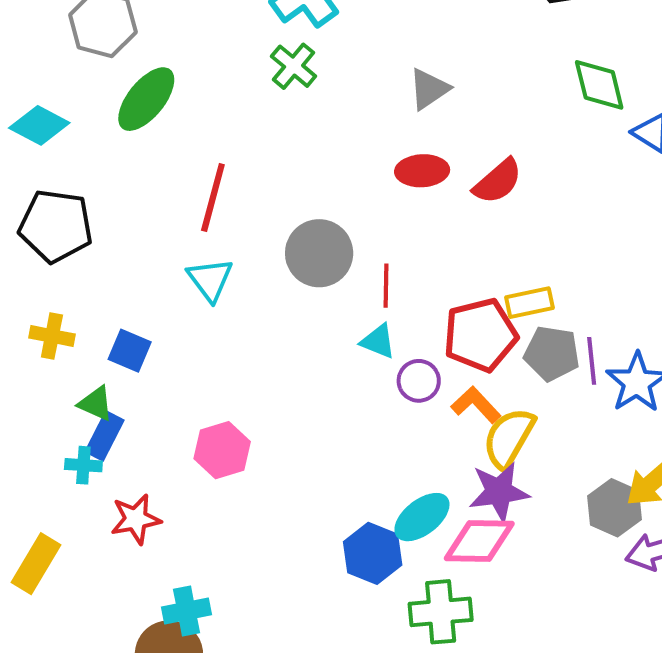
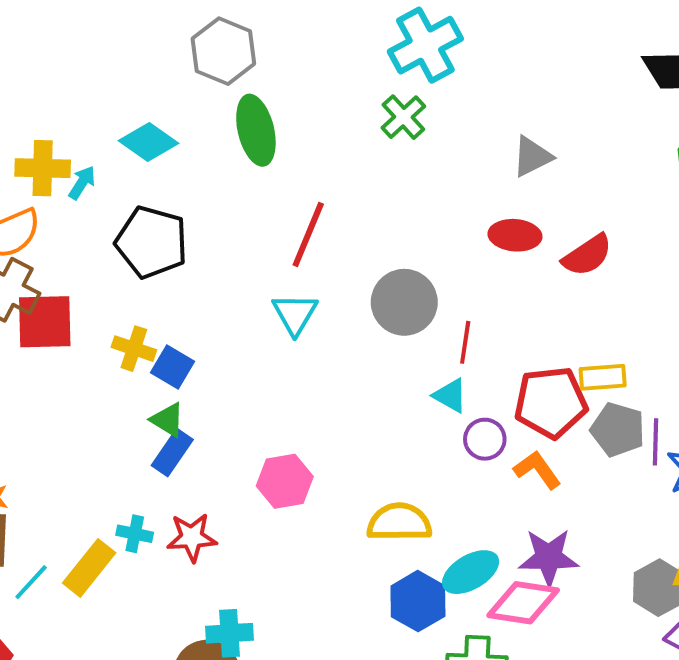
green ellipse: (146, 99) -> (256, 130), turned -60
blue square: (130, 351) -> (173, 367), moved
yellow semicircle: (509, 438) -> (399, 522), moved, turned 52
cyan cross: (83, 465) -> (135, 534), moved

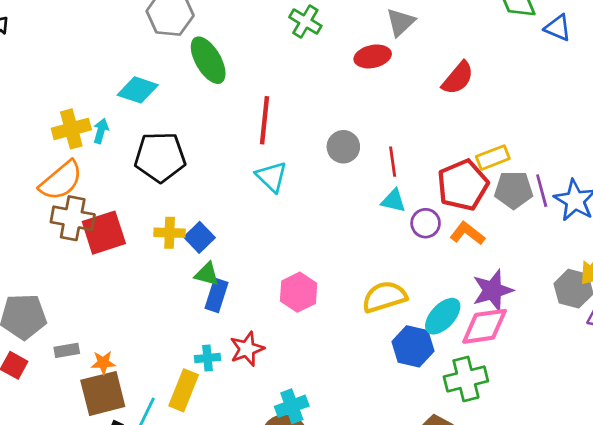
red ellipse: (515, 235) -> (373, 56), moved
gray circle: (404, 302) -> (343, 147), size x0.7
blue square: (173, 367) -> (199, 237), turned 32

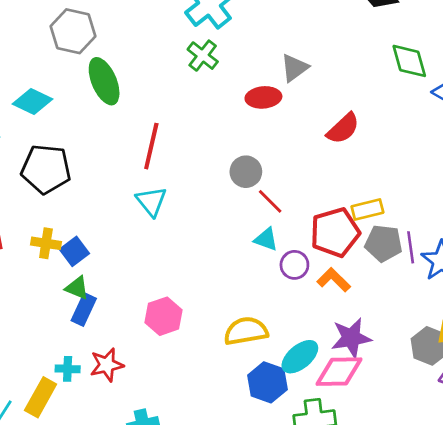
gray circle: (343, 147) -> (246, 172), moved
red line: (393, 162) -> (270, 201), turned -44

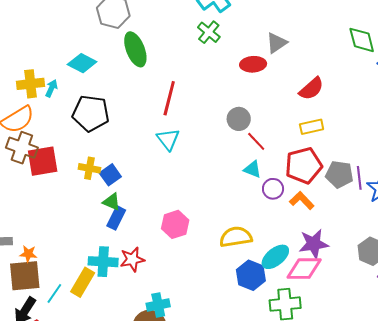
yellow rectangle: (367, 210) -> (312, 127), moved
cyan cross: (68, 369) -> (103, 262), size x1.6

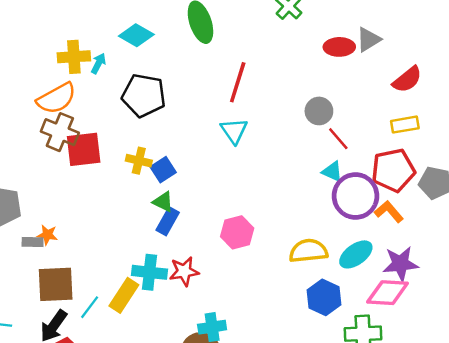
gray triangle: (277, 43) -> (368, 40), moved
purple circle: (273, 189) -> (355, 196), size x1.8
orange star: (28, 254) -> (47, 235), moved
cyan ellipse: (275, 257) -> (356, 254), moved

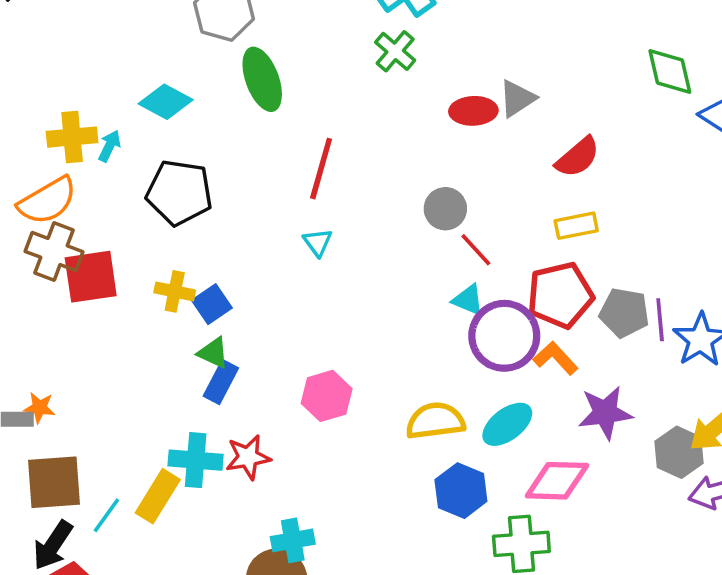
cyan triangle: (234, 131) -> (318, 242), size x0.7
purple star: (400, 264) -> (605, 413), moved

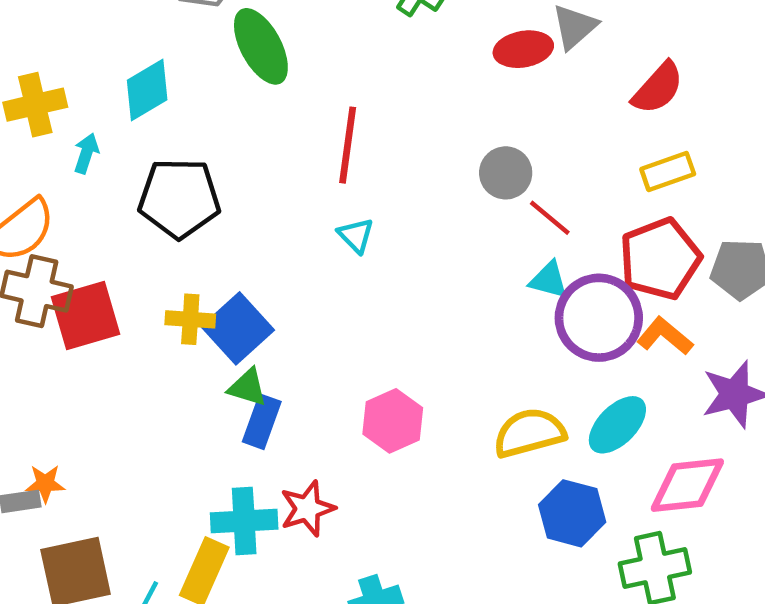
cyan diamond: (166, 102) -> (147, 90), turned -51
yellow cross: (72, 137) -> (35, 105), moved
blue square: (212, 304) -> (238, 328), size x1.4

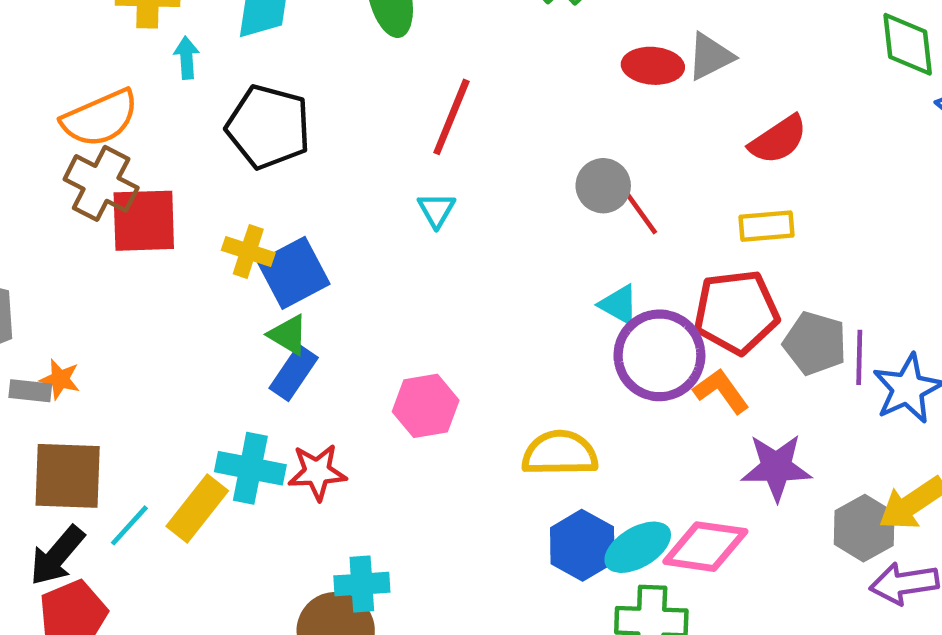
cyan arrow: (86, 153) -> (187, 58), turned -36
red line: (550, 218) -> (641, 213), moved
cyan ellipse: (617, 425) -> (638, 547), moved

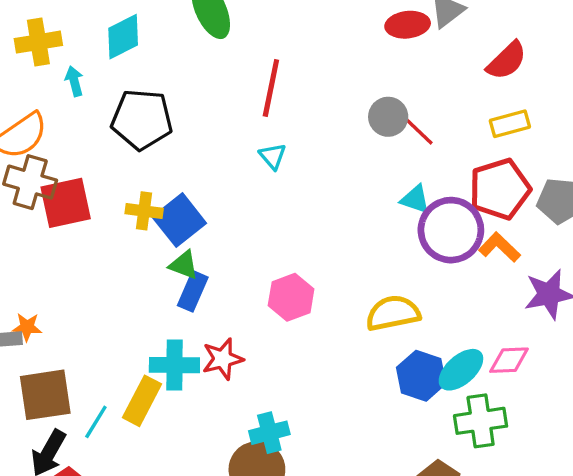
pink diamond: (705, 547) -> (509, 360), size x0.7

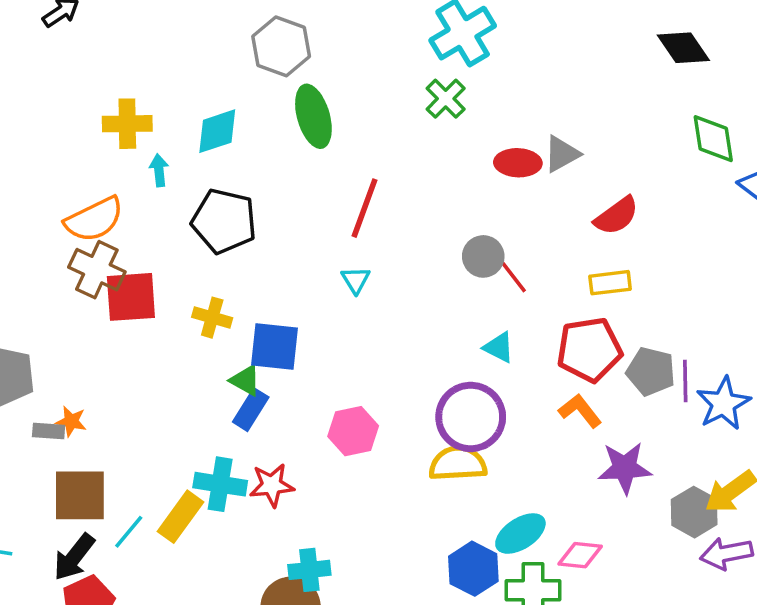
blue square: (179, 220) -> (274, 347), moved, turned 36
purple circle: (451, 230) -> (471, 417), moved
pink diamond: (509, 360) -> (580, 555), moved
blue hexagon: (421, 376) -> (473, 569), moved

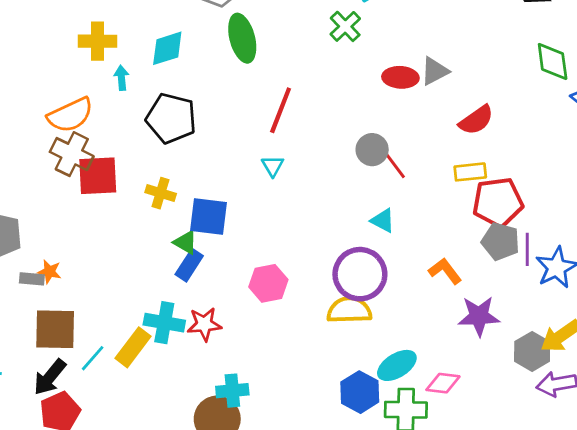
red pentagon: (589, 350) -> (498, 202), moved

